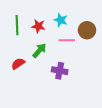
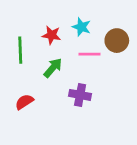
green line: (17, 25) -> (20, 50), moved
red semicircle: (18, 64) -> (24, 102), moved

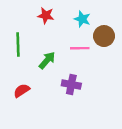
cyan star: (81, 27) -> (82, 19), moved
red star: (51, 35) -> (46, 15), moved

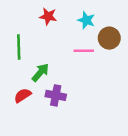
green arrow: (47, 60) -> (40, 72), moved
purple cross: (71, 84) -> (56, 95), moved

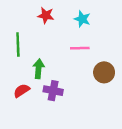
brown circle: (109, 38) -> (104, 72), moved
green arrow: (40, 72) -> (39, 69), turned -36

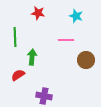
cyan star: (82, 19) -> (76, 16), moved
purple cross: (53, 91) -> (44, 96), moved

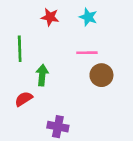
cyan star: (76, 16) -> (88, 17), moved
brown circle: (86, 60) -> (101, 75), moved

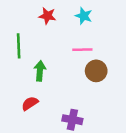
red semicircle: (24, 99) -> (30, 103), moved
purple cross: (58, 127) -> (72, 120), moved

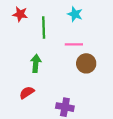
red star: (47, 16) -> (20, 14), moved
green line: (19, 46) -> (44, 28), moved

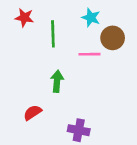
green arrow: (36, 63) -> (57, 81), moved
brown circle: (86, 63) -> (113, 38), moved

